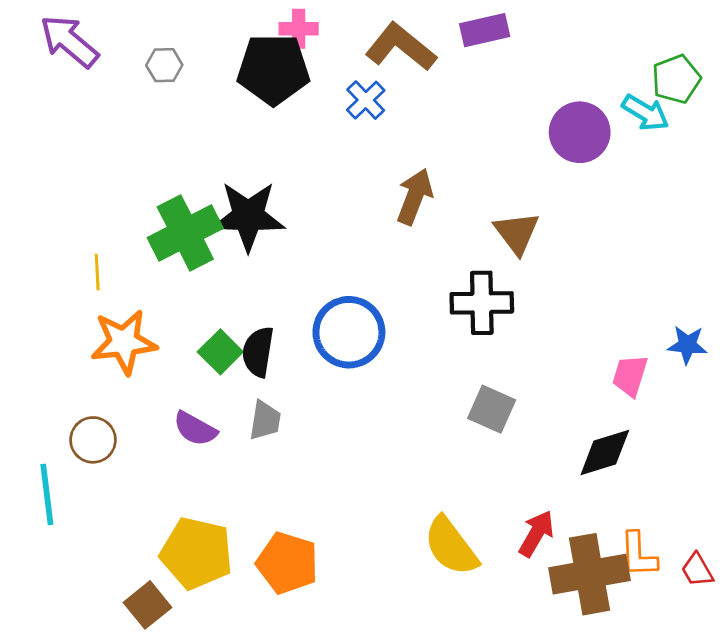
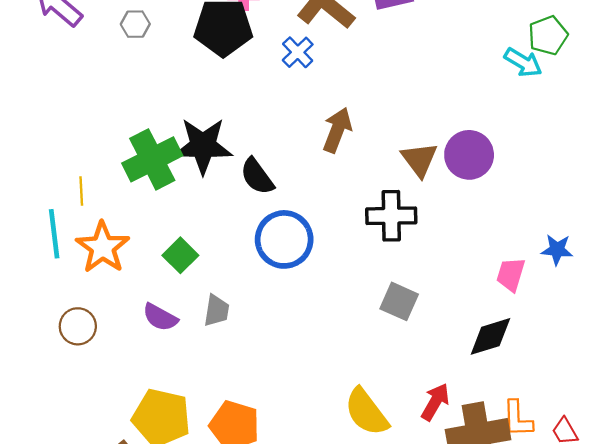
purple circle: (580, 132) -> (469, 155), moved
orange star: (124, 342) -> (103, 247), turned -30
black semicircle: (258, 352) -> (257, 176), moved, turned -45
cyan line: (47, 494) -> (54, 234), moved

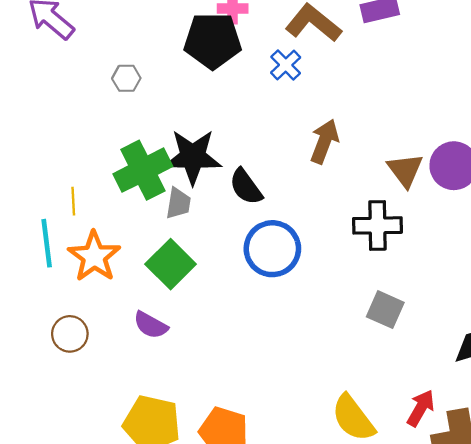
gray hexagon: (135, 24) -> (126, 78), moved
green square: (180, 255) -> (171, 264), size x1.4
gray trapezoid: (216, 311) -> (178, 203), moved

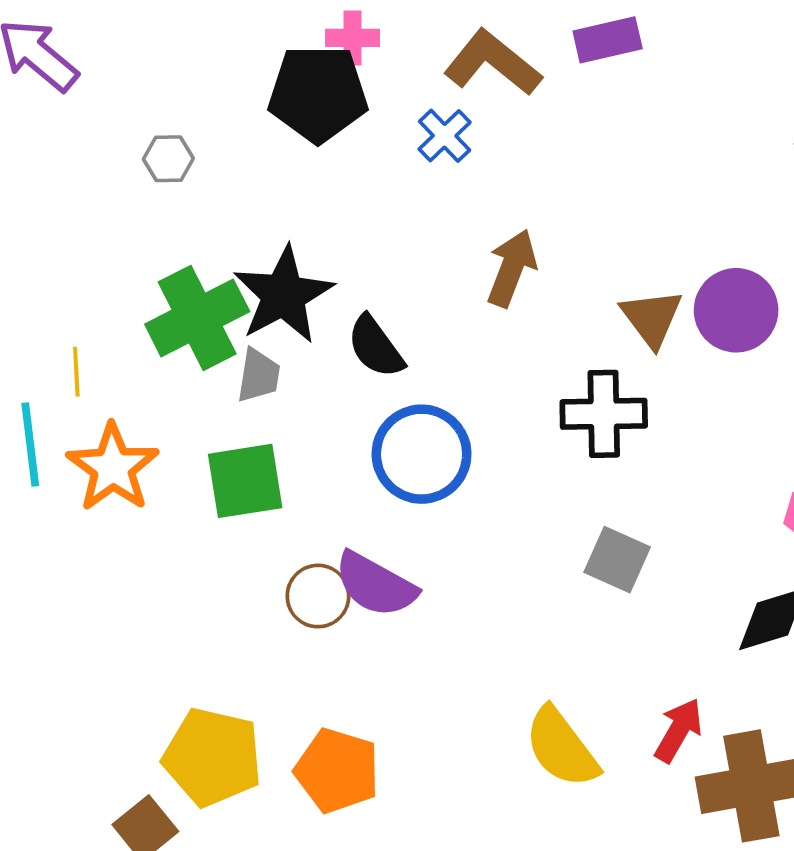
black star: (193, 157) -> (283, 295), turned -30
green square: (171, 264) -> (245, 481), turned 36
purple semicircle: (151, 325) -> (376, 585), moved, size x1.4
brown circle: (70, 334) -> (318, 596), moved

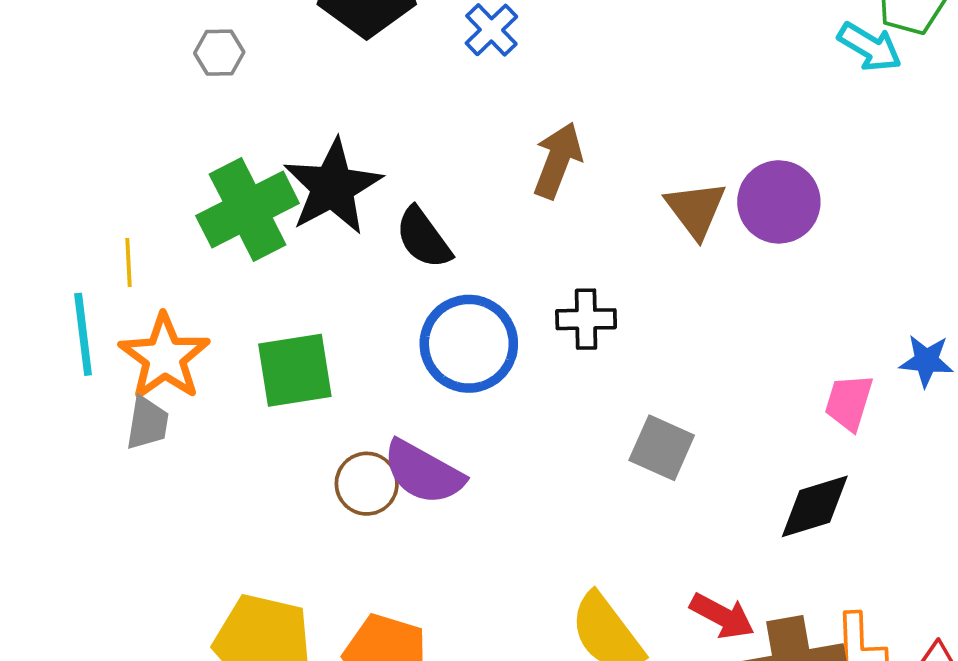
gray trapezoid: (259, 375) -> (147, 423), moved
black cross: (604, 414) -> (586, 319), moved, size x0.7
red arrow: (679, 730) -> (722, 616), turned 88

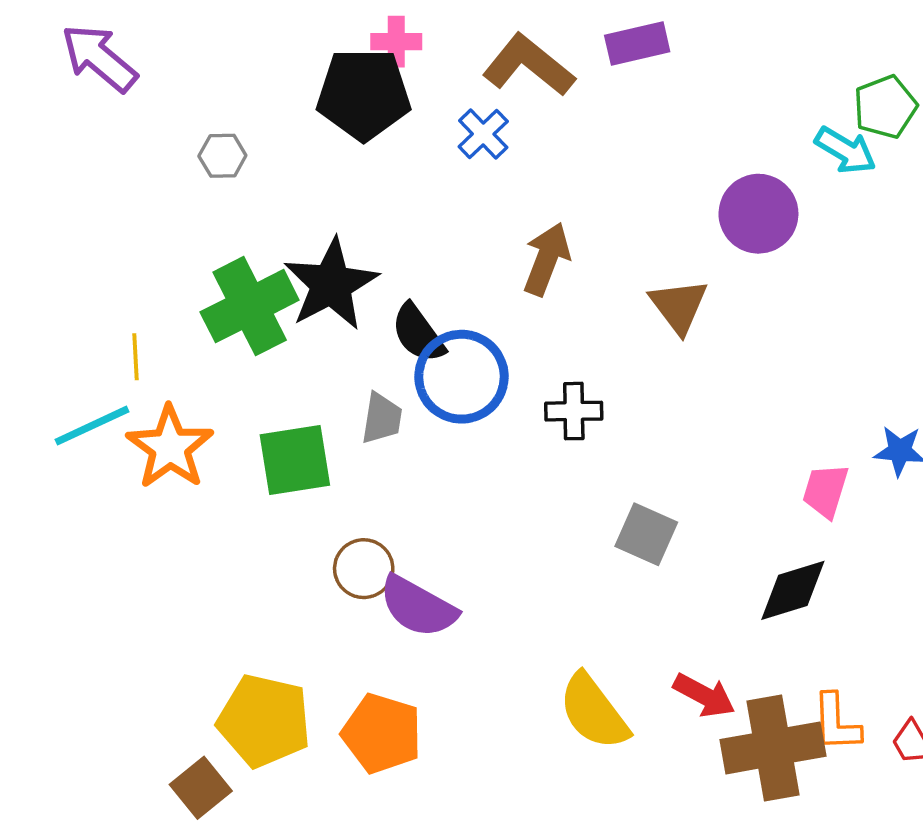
purple circle: (779, 202) -> (758, 214), moved
cyan line: (83, 334) -> (92, 426), turned 72
blue circle: (469, 344) -> (461, 377), moved
gray trapezoid: (147, 423) -> (382, 418), moved
purple semicircle: (423, 472) -> (418, 607), moved

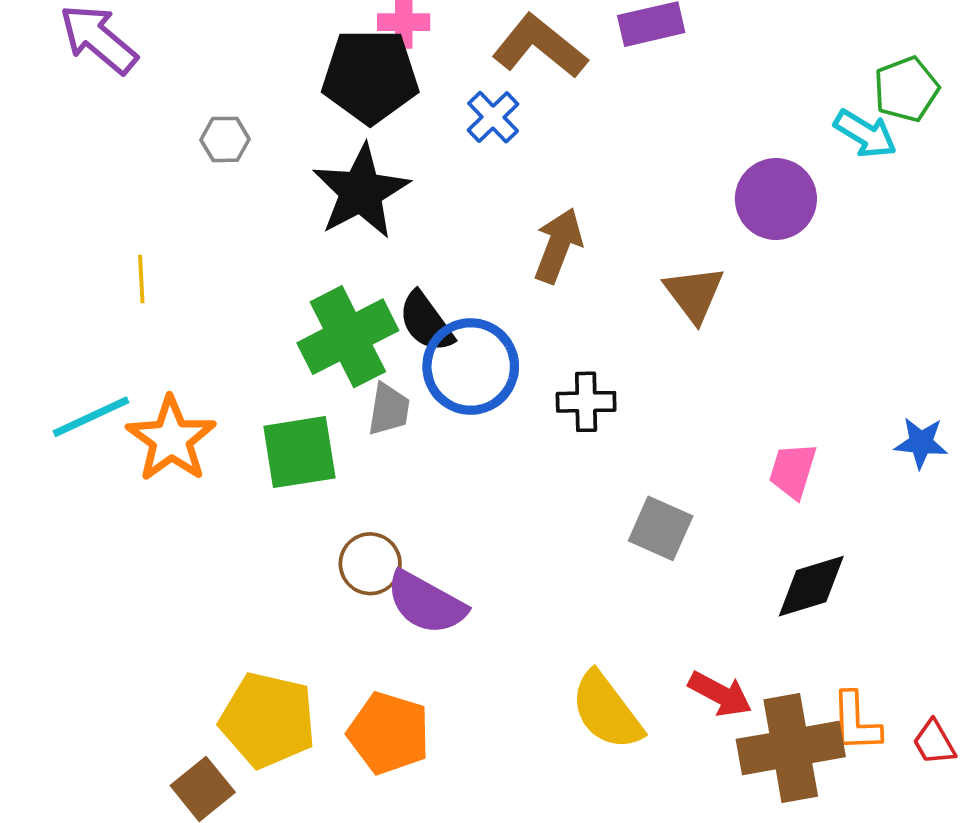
black star: (331, 284) -> (361, 192), moved
green cross: (250, 306) -> (348, 337), moved
yellow line: (136, 357) -> (141, 279), moved
pink trapezoid: (825, 491) -> (793, 471), moved

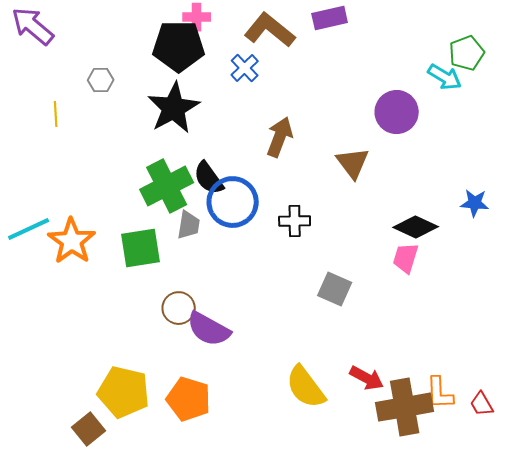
yellow line: (141, 279) -> (56, 114), moved
blue star: (921, 443) -> (475, 203), moved
black diamond: (811, 586) -> (416, 227), moved, turned 42

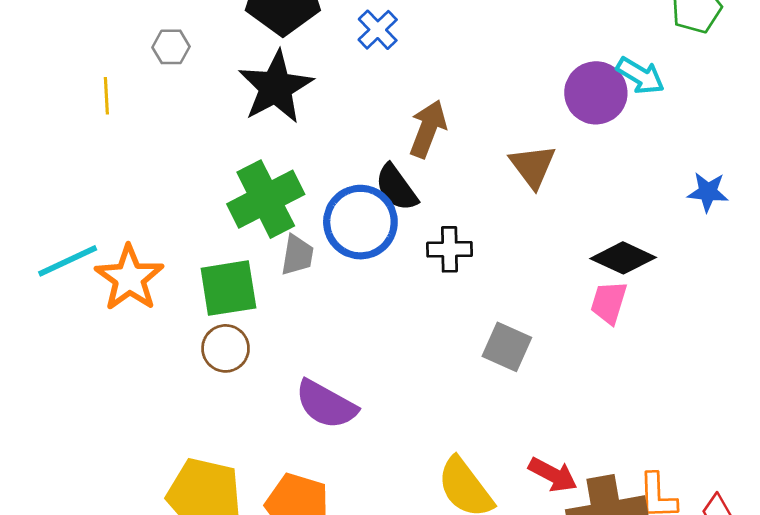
cyan arrow: (445, 77) -> (640, 76), moved
black semicircle: (209, 178) -> (396, 188), moved
blue star: (475, 203) -> (708, 192), moved
brown circle: (179, 308) -> (226, 348), moved

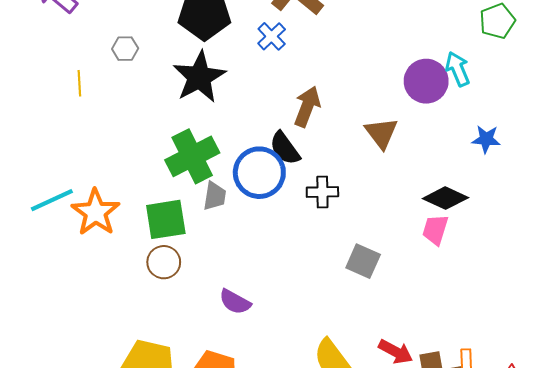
cyan arrow: (640, 76) -> (458, 69), turned -144
blue star: (708, 192) -> (486, 139), moved
purple semicircle: (326, 404) -> (235, 302), size x0.7

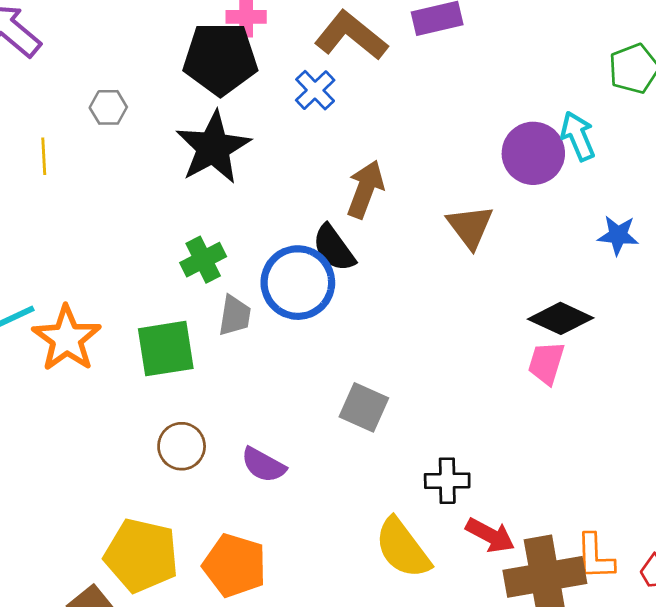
green cross: (192, 156) -> (203, 260), size x0.6
black cross: (322, 192) -> (447, 481), moved
gray square: (363, 261) -> (364, 407), moved
brown circle: (164, 262) -> (182, 446), moved

